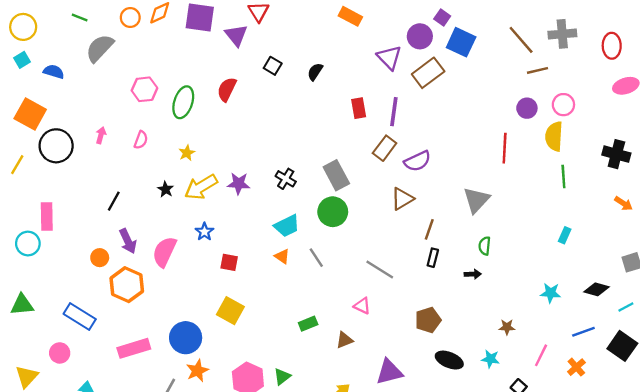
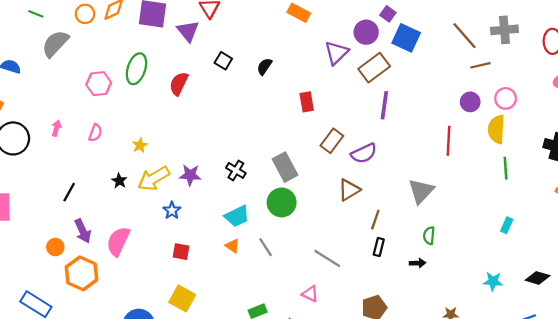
purple triangle: (389, 58) -> (336, 53), turned 30
green ellipse: (183, 102) -> (136, 69), moved
purple line: (394, 112) -> (384, 105), moved
blue star: (204, 232) -> (172, 210), moved

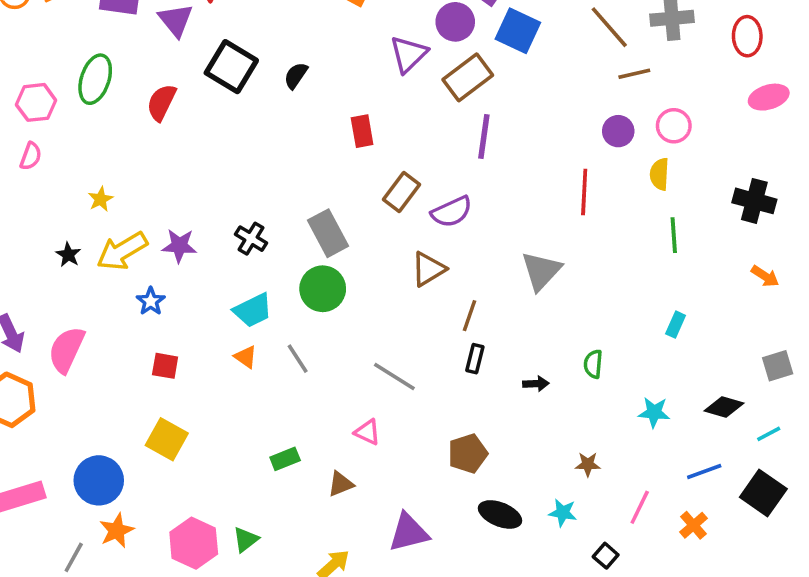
black square: (223, 61) -> (231, 67), size x1.8
yellow semicircle: (496, 129) -> (659, 174), size x0.7
pink semicircle: (95, 133) -> (31, 156), moved
green semicircle: (429, 236) -> (593, 364), moved

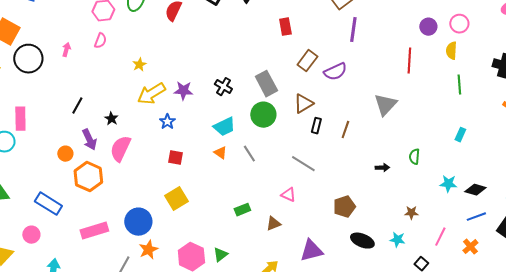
black star: (68, 255) -> (111, 119), moved
brown triangle: (428, 269) -> (303, 104), moved
black rectangle: (475, 359) -> (316, 126), moved
black diamond: (724, 407) -> (475, 190), moved
yellow square: (167, 439) -> (176, 199), turned 30

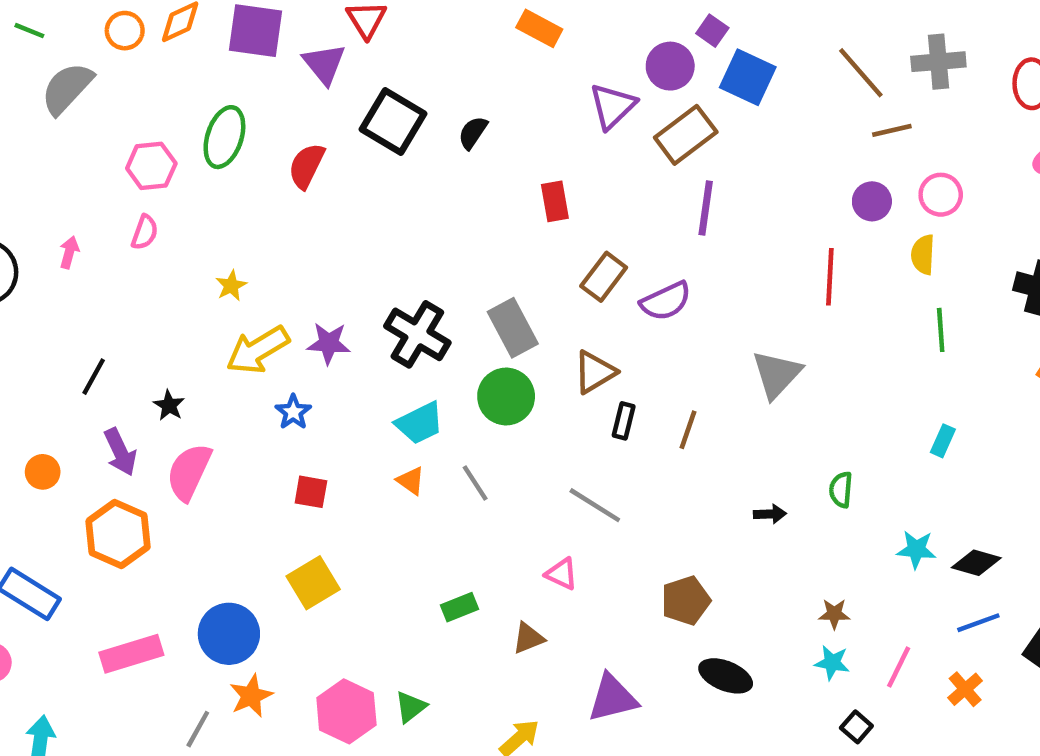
black cross: (223, 87) -> (417, 334), size x1.6
orange circle: (65, 154) -> (43, 472), moved
cyan star: (397, 240) -> (832, 663), moved

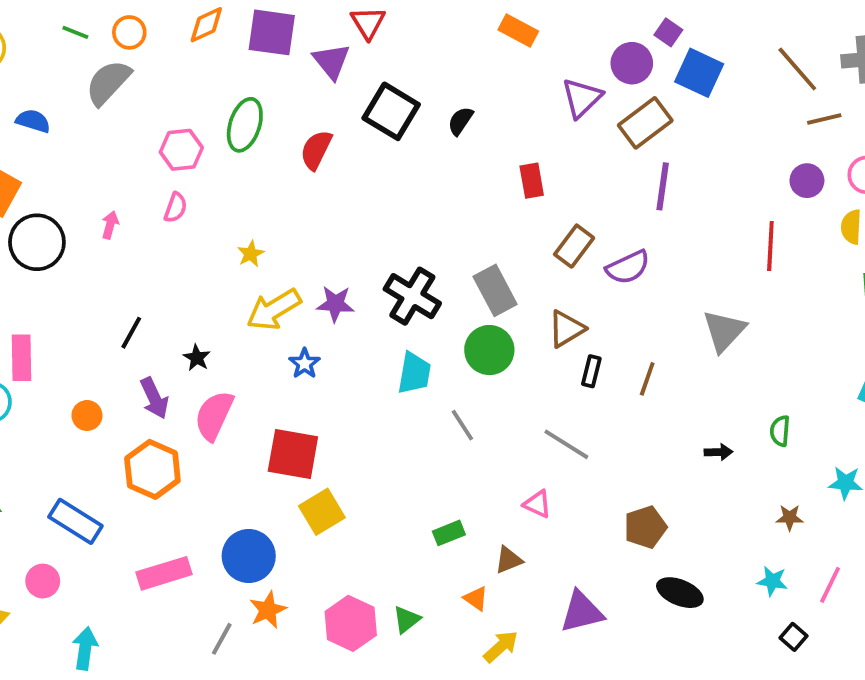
orange circle: (125, 31) -> (129, 32), moved
cyan trapezoid: (420, 423) -> (414, 373), turned -54
orange triangle: (411, 481) -> (476, 598), moved
red square: (311, 492) -> (293, 454), moved, size x1.8
brown star: (834, 614) -> (790, 518), moved

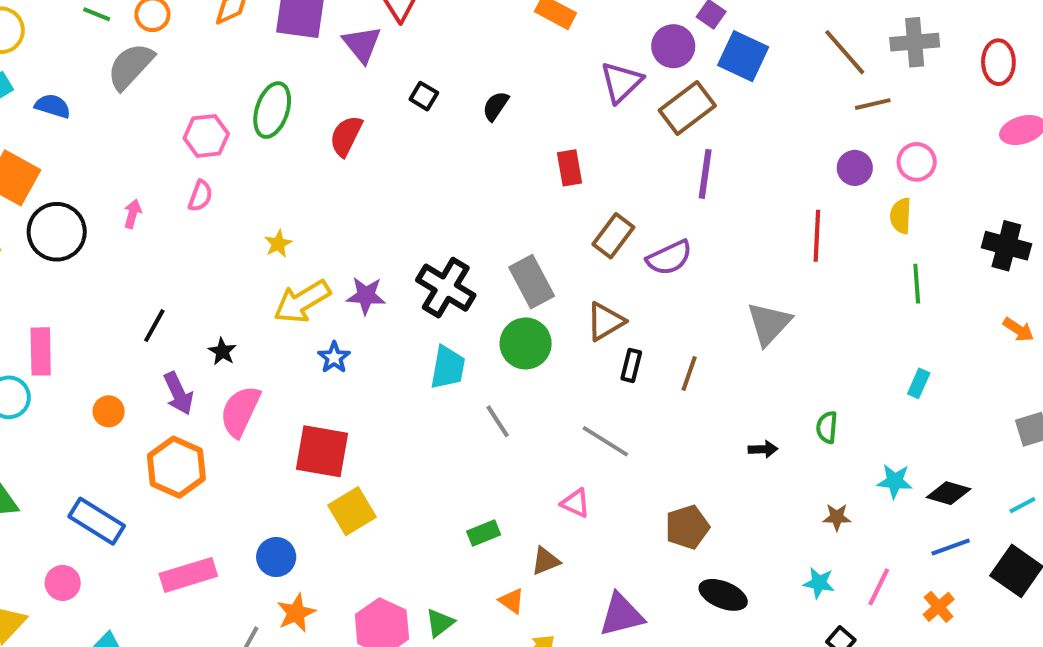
black square: (391, 111) -> (424, 96), size x0.5
blue circle: (249, 556) -> (276, 557), size x0.7

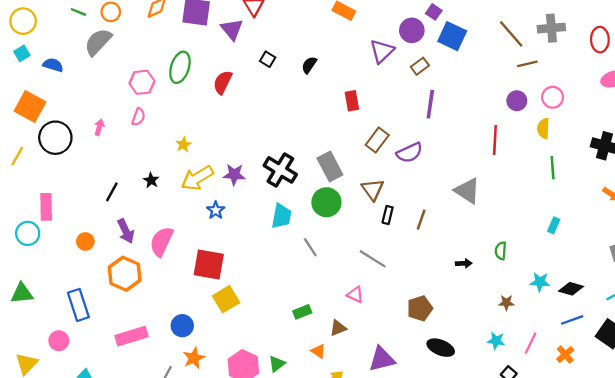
brown rectangle: (687, 108) -> (420, 66), size x0.6
brown triangle: (605, 322) -> (373, 190), turned -35
gray triangle: (769, 324) -> (467, 191), turned -40
black star: (222, 351) -> (151, 180), moved
blue rectangle: (97, 521) -> (78, 305), turned 40

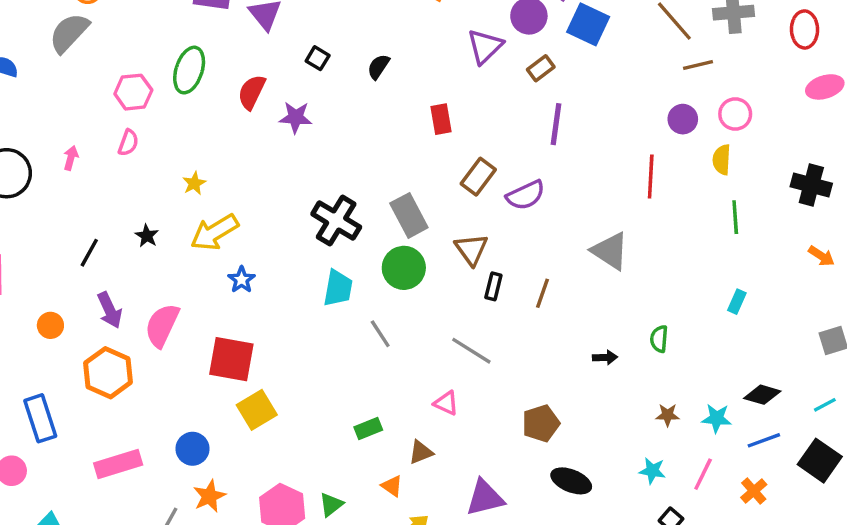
purple star: (234, 175) -> (296, 117), moved
cyan star: (540, 282) -> (717, 418), moved

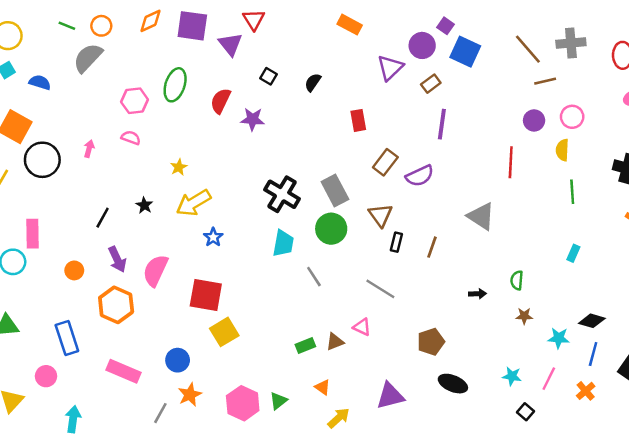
pink semicircle: (128, 143) -> (131, 138), turned -90
brown star: (668, 415) -> (524, 316), moved
blue line: (764, 440) -> (593, 354), turned -55
brown triangle: (421, 452) -> (335, 342), moved
pink rectangle: (118, 464) -> (123, 371), turned 40

